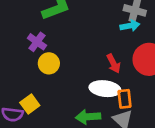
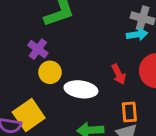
white ellipse: (105, 89) -> (81, 89), moved
yellow square: (30, 104) -> (29, 115), size x1.5

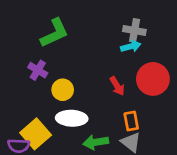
yellow circle: (50, 72) -> (63, 90), moved
white ellipse: (81, 89) -> (72, 118), moved

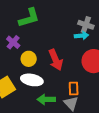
red arrow: (117, 86) -> (56, 60), moved, size x1.5

